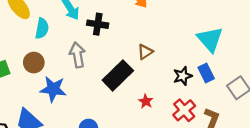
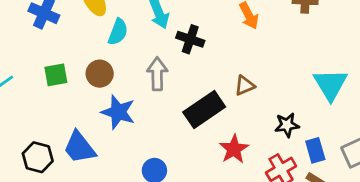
blue rectangle: (206, 73) -> (315, 150), moved
red star: (146, 101) -> (234, 149), size x1.5

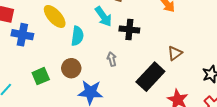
gray arrow: (157, 74) -> (112, 59), size x0.6

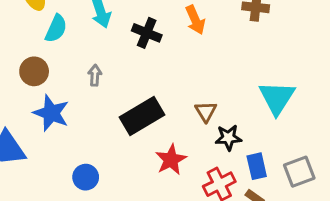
black cross: (129, 29) -> (147, 33), moved
brown triangle: (175, 53) -> (206, 111), moved, turned -42

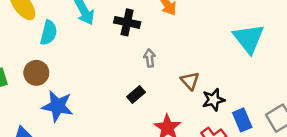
gray arrow: (95, 75) -> (150, 58), moved
cyan triangle: (277, 98) -> (249, 39), moved
black rectangle: (142, 116) -> (136, 94), size x0.5

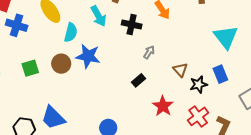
gray arrow: (150, 58) -> (149, 52), turned 40
blue star: (57, 106) -> (88, 56), moved
blue rectangle: (242, 120) -> (220, 74), moved

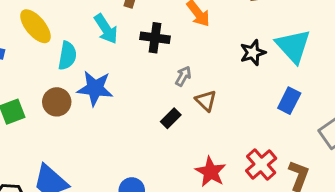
brown triangle: (180, 70) -> (206, 101), moved
blue rectangle: (220, 74) -> (289, 101), turned 54
black star: (199, 84) -> (253, 53), moved
red star: (163, 106) -> (211, 172), moved

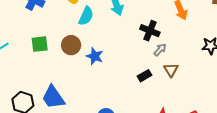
black cross: (155, 38) -> (150, 31), moved
blue star: (95, 88) -> (95, 56), moved, size x0.7

